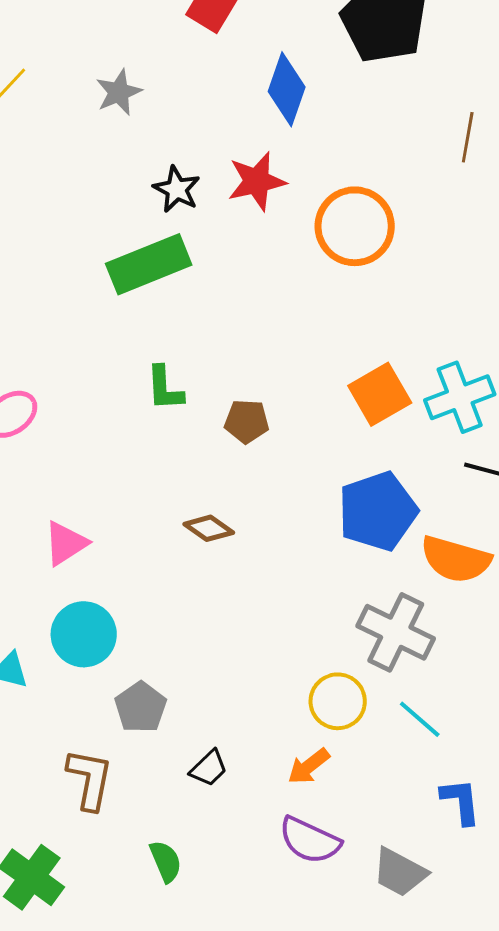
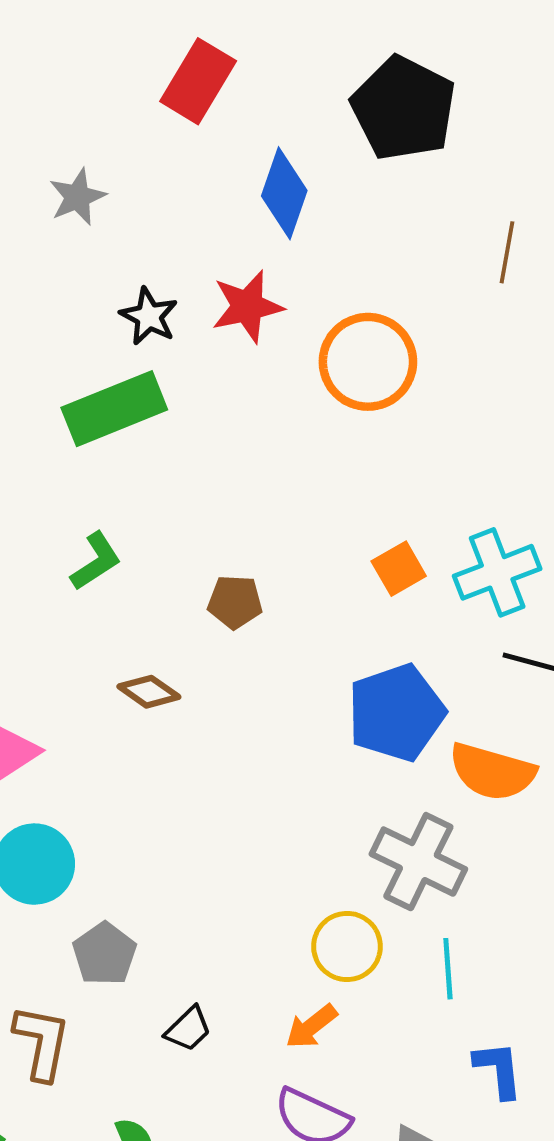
green L-shape: (165, 388) -> (96, 561), moved, turned -120
orange square: (380, 394) -> (399, 569), size x0.7
brown diamond: (209, 528) -> (149, 692), moved
cyan line: (420, 719) -> (448, 969), turned 45

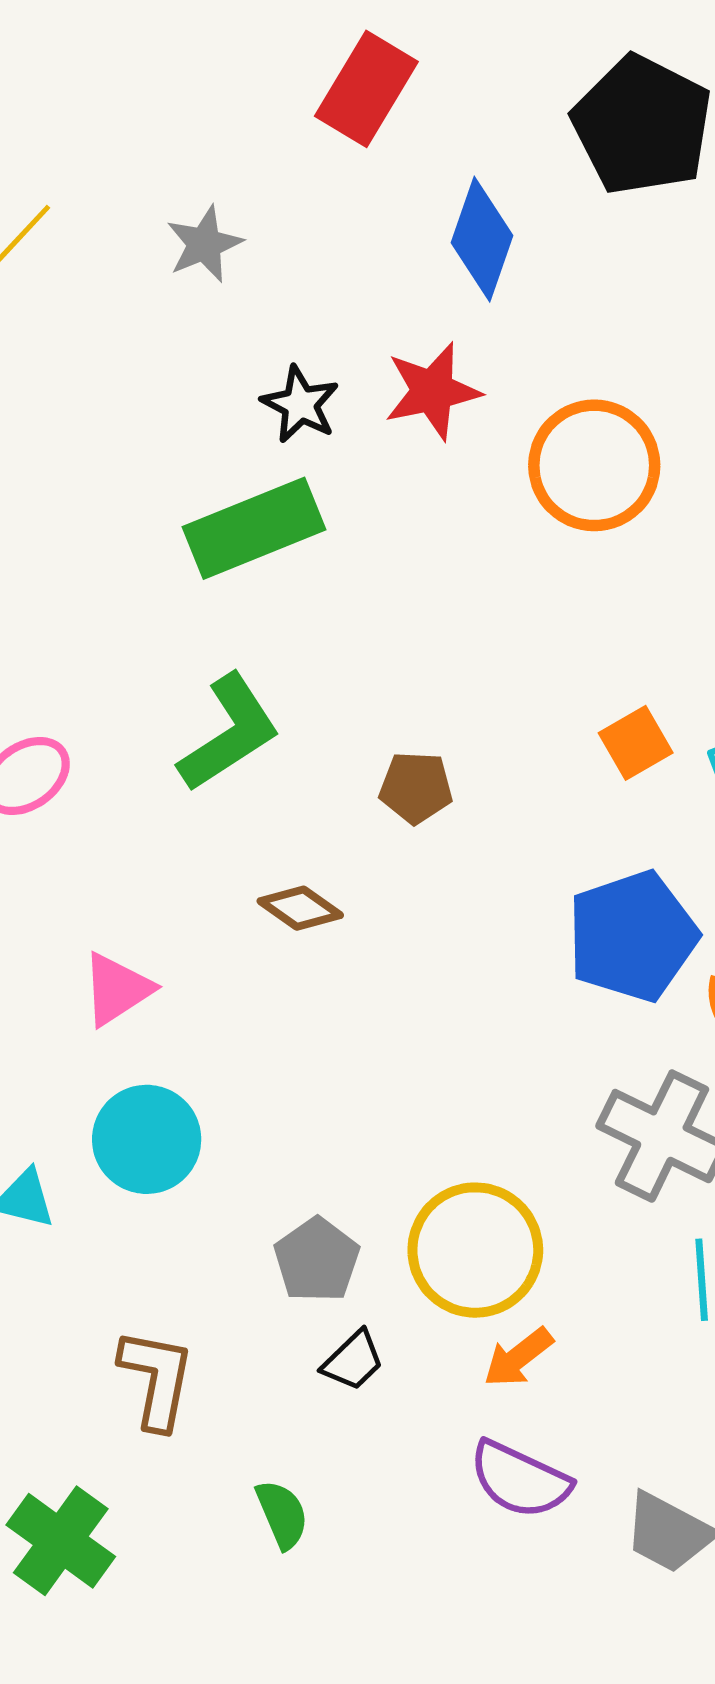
green L-shape: (96, 561) -> (229, 733), size x1.5
yellow circle: (347, 946) -> (475, 1250), moved, size x1.4
gray pentagon: (105, 954) -> (317, 1260), moved

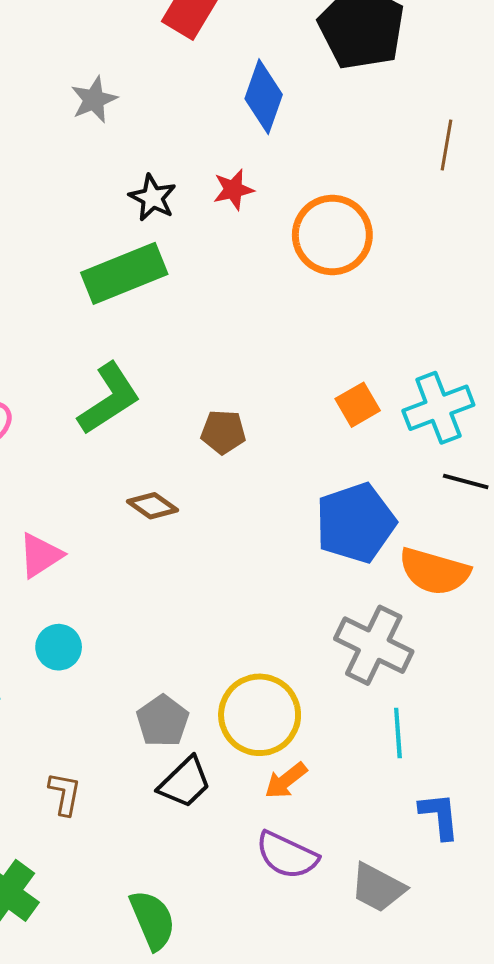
red star: (432, 391) -> (233, 190), size x0.7
cyan circle: (147, 1139) -> (59, 647), size x0.7
black trapezoid: (353, 1361) -> (185, 783), size x1.4
brown L-shape: (157, 1379) -> (65, 794), size x0.7
green semicircle: (282, 1514) -> (153, 920), moved, size x1.4

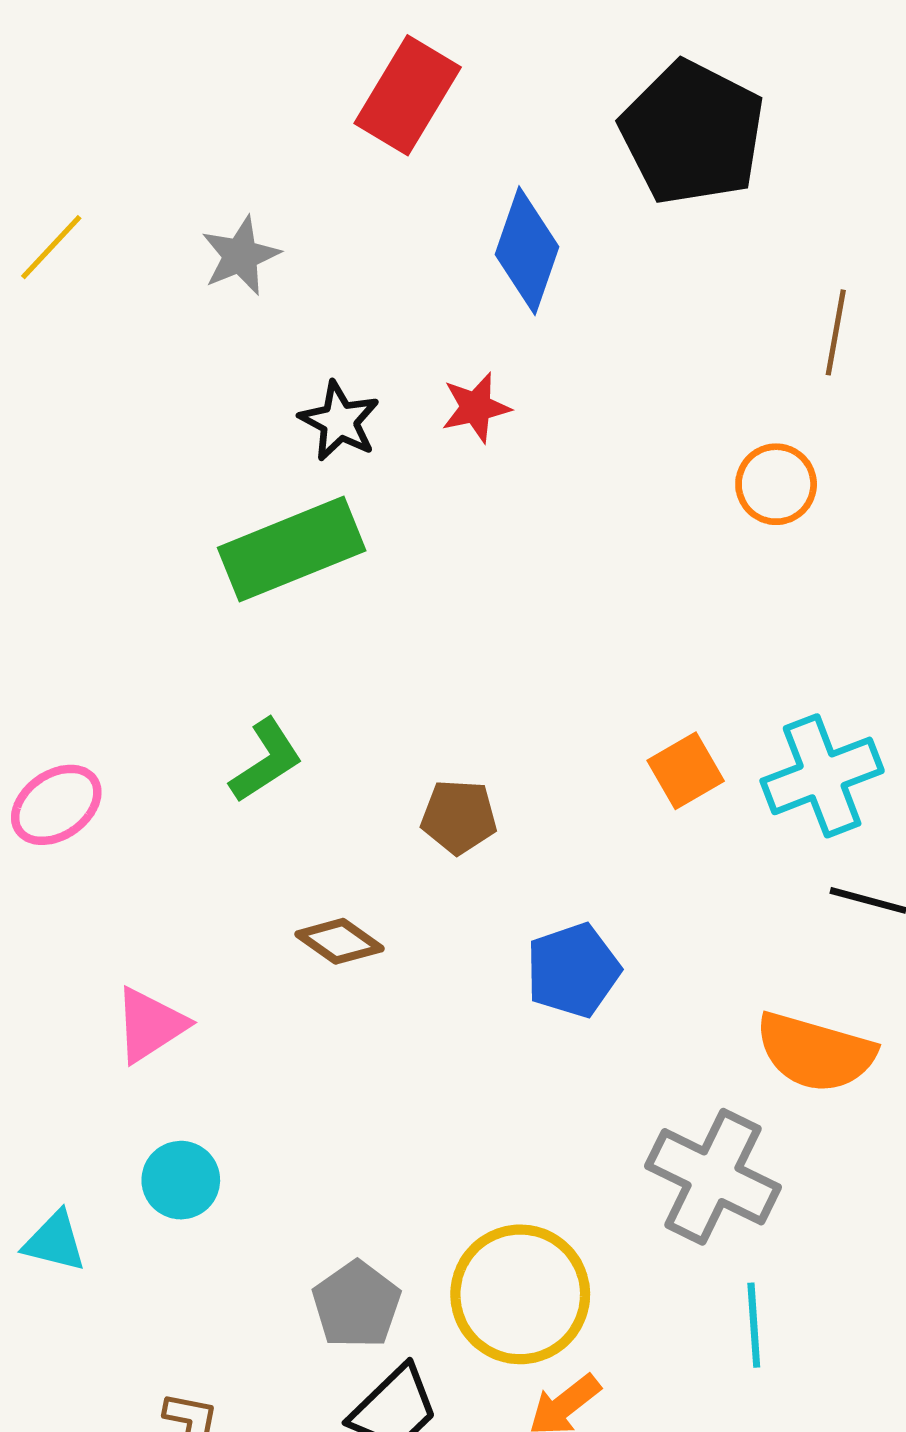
orange circle: (332, 235) -> (776, 484), moved, size x0.6
green L-shape: (109, 399) -> (266, 761), size x0.7
blue pentagon: (356, 523) -> (573, 970), moved, size x0.7

